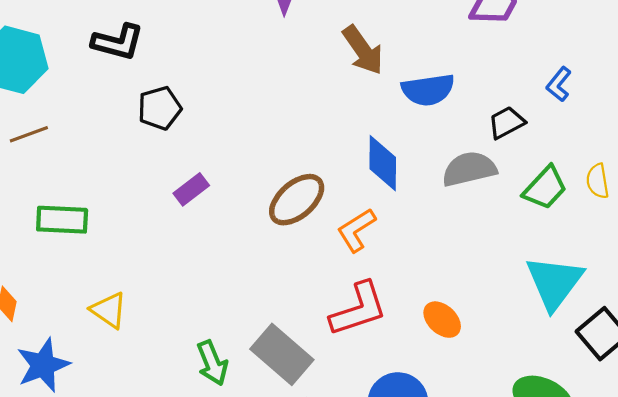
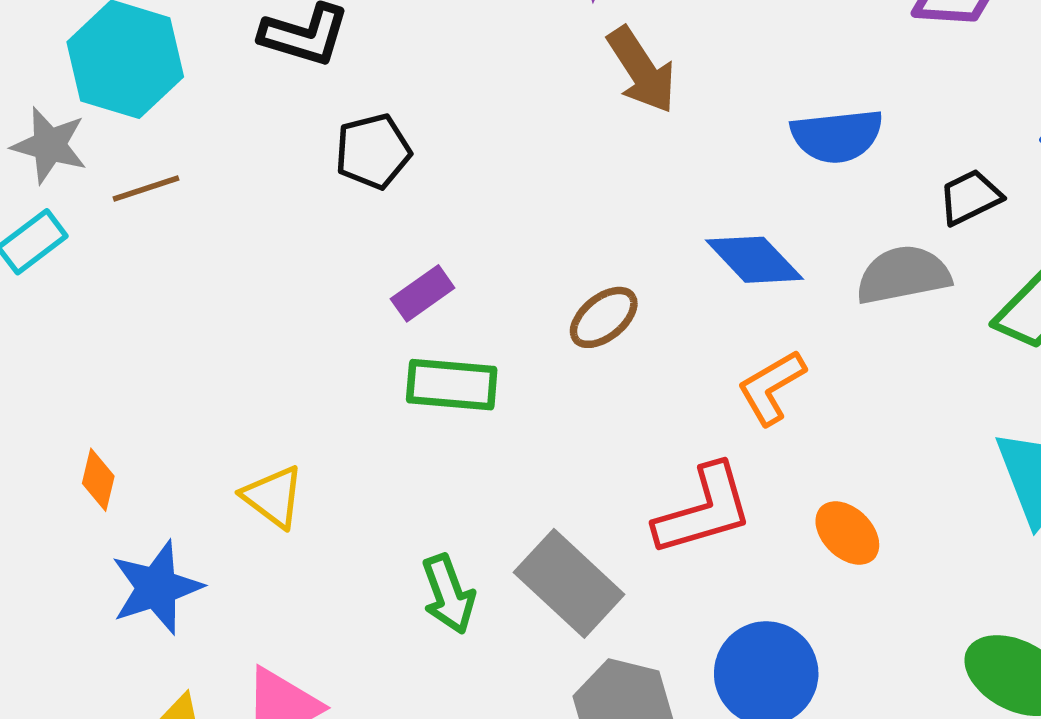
brown arrow: (363, 50) -> (642, 70), moved
blue diamond: (383, 163) -> (754, 260), turned -46
brown ellipse: (297, 200) -> (604, 317), size x0.7
green rectangle: (62, 220) -> (452, 385), moved
orange L-shape: (356, 230) -> (771, 387), moved

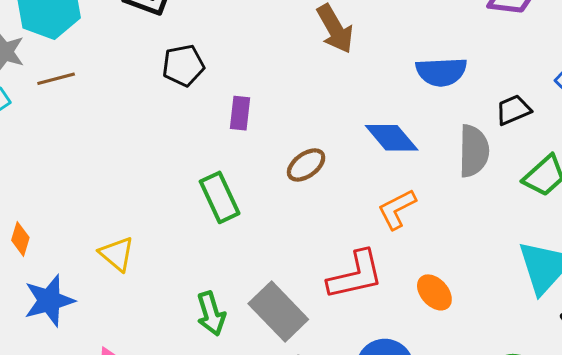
gray semicircle: (903, 275) -> (474, 151), turned 99
purple rectangle: (423, 293) -> (240, 113), moved, turned -52
green rectangle: (452, 385) -> (220, 197), turned 57

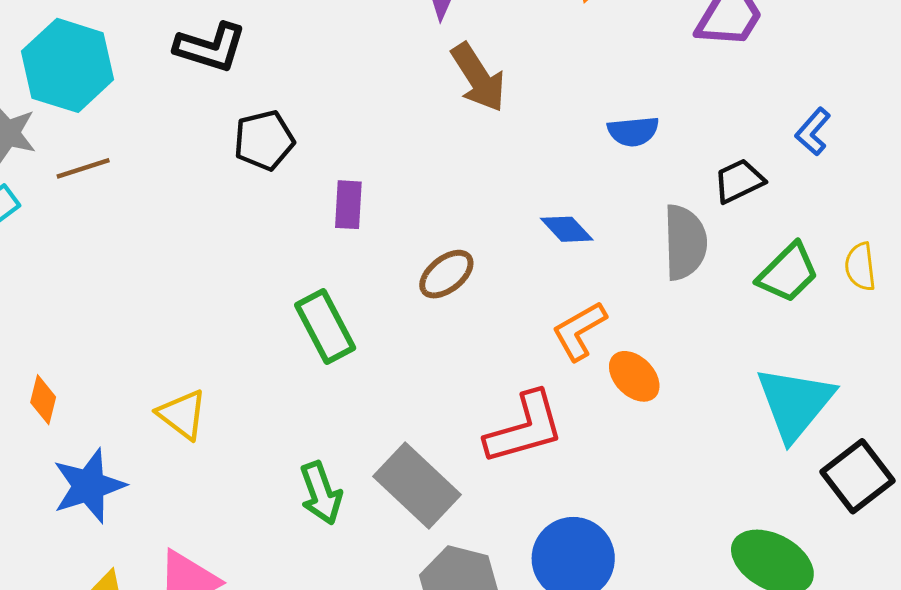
blue semicircle: (441, 72) -> (633, 131), size x0.7
blue diamond: (392, 138) -> (567, 229), size x0.7
orange ellipse: (434, 292) -> (634, 376), moved

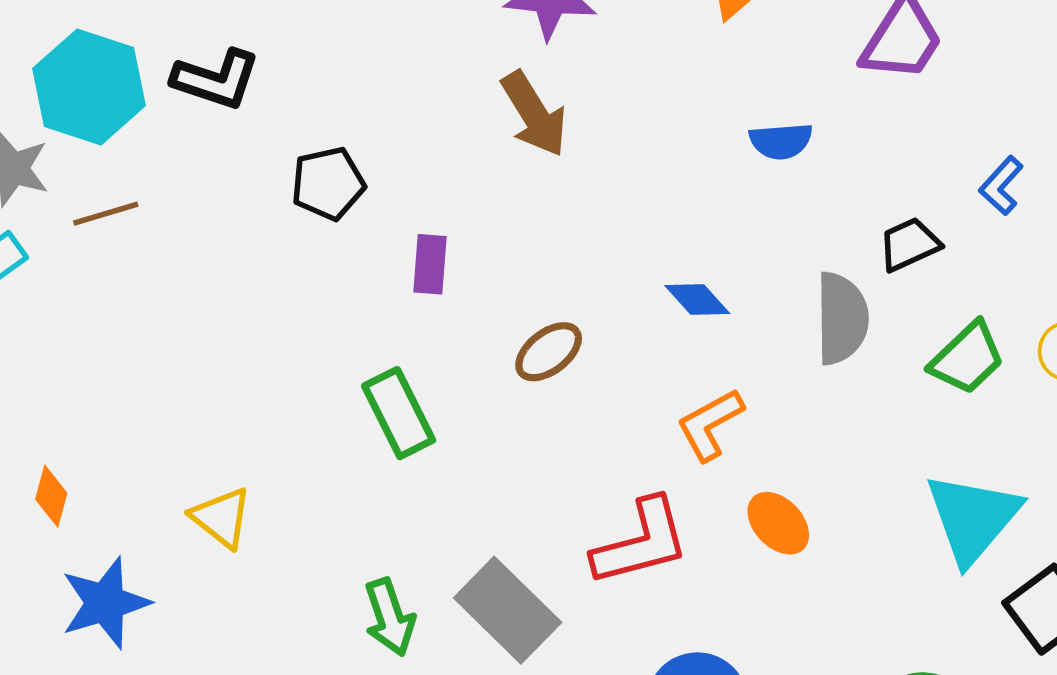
black L-shape: (210, 47) -> (216, 79), moved
brown arrow: (478, 77) -> (534, 114), moved
blue semicircle: (633, 131) -> (781, 141), moved
orange ellipse: (634, 376) -> (778, 523), moved

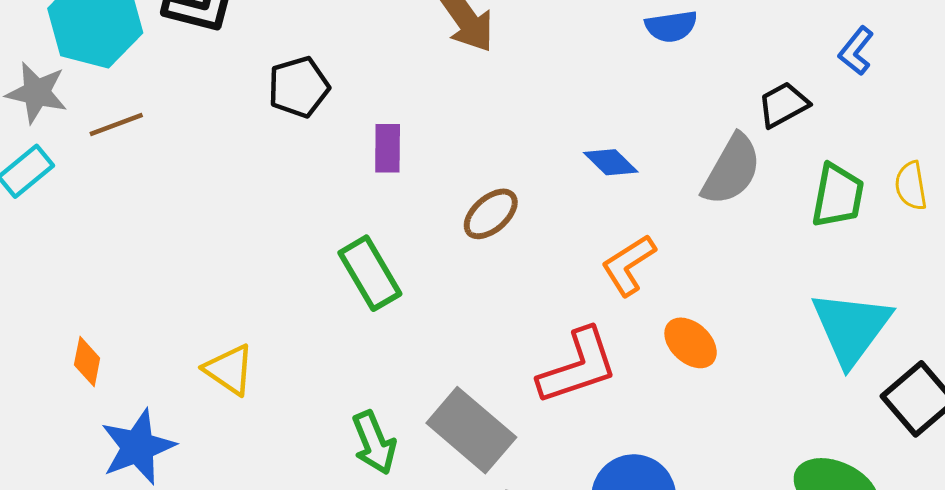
gray semicircle: (842, 318) -> (732, 170), turned 34
green trapezoid: (967, 358) -> (838, 196), turned -32

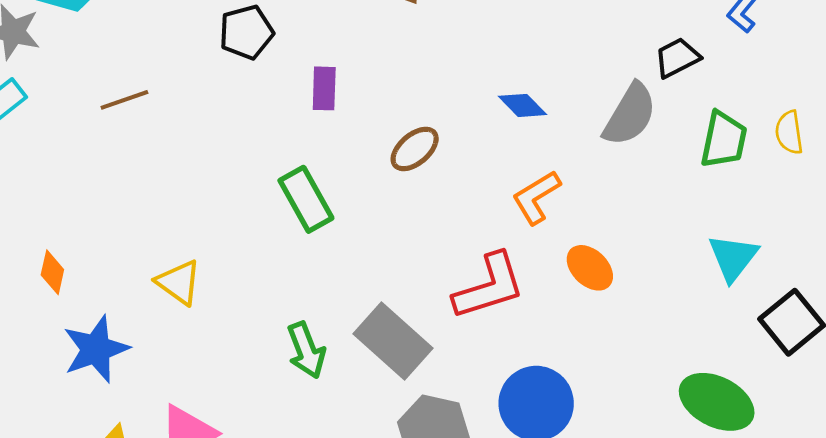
brown line: (116, 125) -> (124, 100), moved
cyan triangle: (851, 328) -> (733, 257), size x0.7

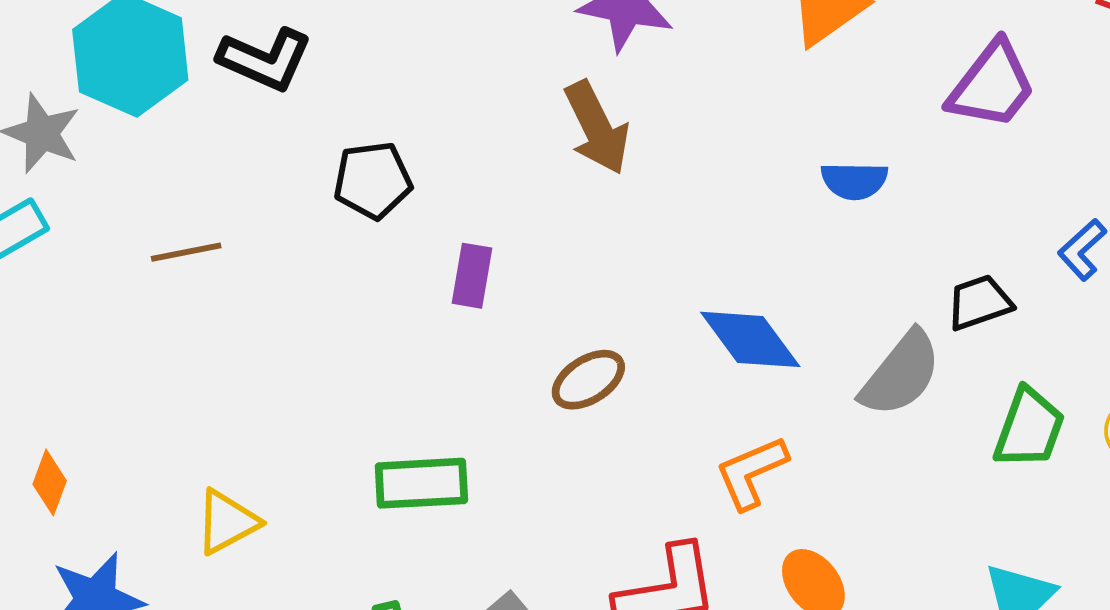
blue diamond: (523, 105) -> (750, 339), size x1.5
green rectangle: (306, 199) -> (421, 483), moved, turned -72
yellow triangle: (179, 282) -> (227, 522), turned 48

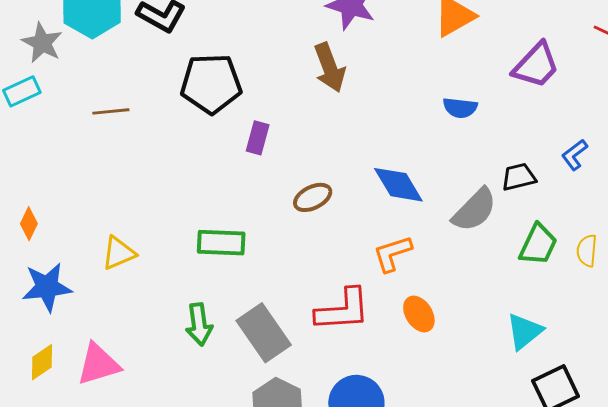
black pentagon: (373, 180) -> (211, 84), size x1.5

